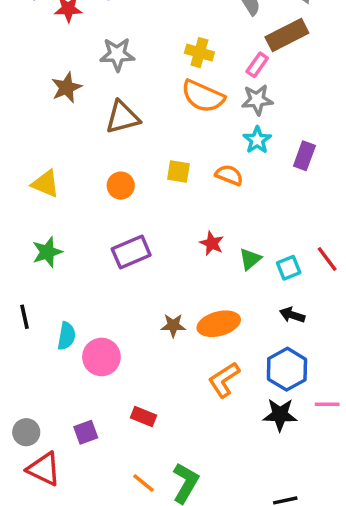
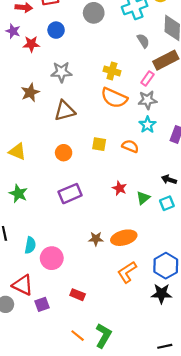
green star: (47, 252) -> (18, 194), turned -30
black arrow: (292, 315) -> (169, 180), moved
red triangle: (44, 469) -> (23, 285), moved

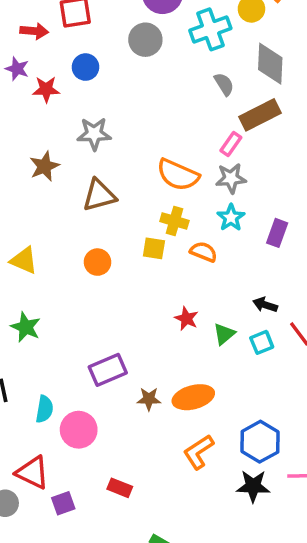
yellow cross: (112, 71) -> (174, 221), moved
purple rectangle: (70, 194) -> (108, 370), moved

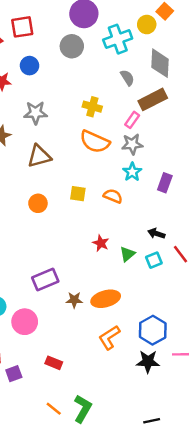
yellow cross: (174, 221) -> (92, 107), moved

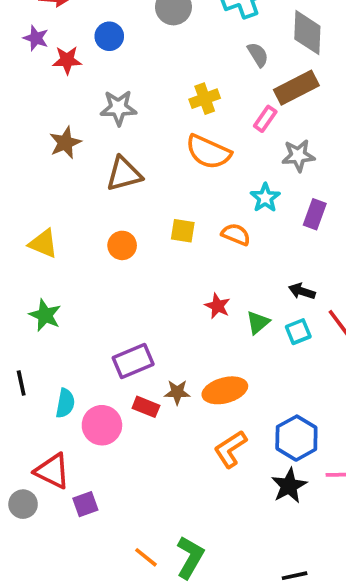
yellow cross: (92, 107) -> (205, 99), turned -36
gray star: (132, 144) -> (298, 156), moved
black star: (148, 362) -> (289, 486), turned -30
red rectangle: (54, 363) -> (146, 407), moved

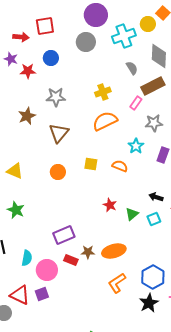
orange semicircle: (208, 152) -> (105, 121), turned 130
brown triangle: (124, 174) -> (59, 133), turned -35
purple square: (85, 504) -> (42, 294), moved

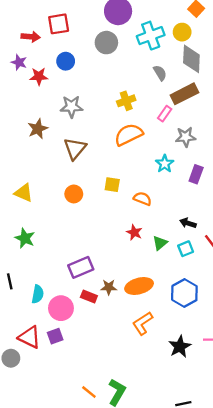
yellow circle: (148, 24) -> (182, 32), moved
orange semicircle: (120, 166) -> (143, 199), moved
blue hexagon: (153, 277) -> (184, 293), moved

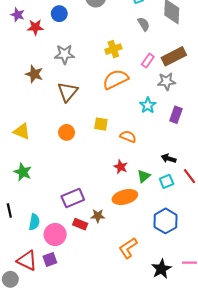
brown rectangle: (184, 94) -> (174, 56), moved
brown star: (38, 129) -> (34, 74), turned -30
orange ellipse: (139, 286) -> (125, 197), moved

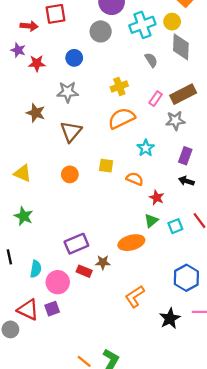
blue circle: (59, 14) -> (74, 58), moved
cyan star: (148, 105) -> (146, 148), moved
black arrow: (169, 158) -> (186, 181), moved
red star: (121, 167) -> (157, 198), moved
blue hexagon: (166, 221) -> (186, 278), moved

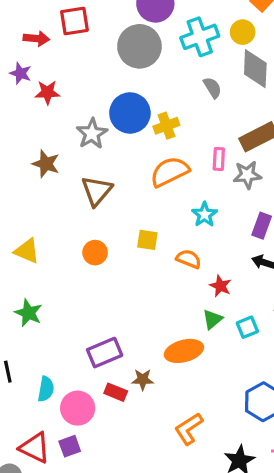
gray circle: (101, 31) -> (139, 46), size x1.4
blue circle: (74, 58) -> (130, 113), moved, size x1.6
gray star: (68, 92) -> (92, 134), turned -30
pink rectangle: (156, 99) -> (219, 159), moved, turned -32

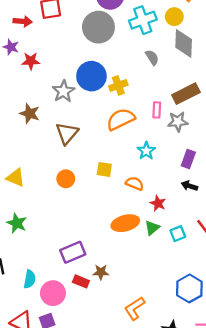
orange ellipse: (184, 351) -> (125, 223), moved

